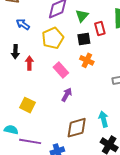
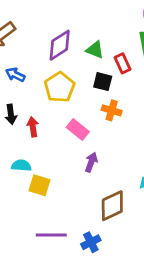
green triangle: (82, 16) -> (95, 50), turned -40
black square: (84, 39) -> (103, 82), turned 32
cyan semicircle: (11, 130) -> (21, 165), moved

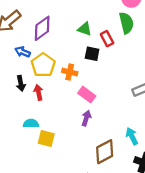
purple diamond: (60, 45) -> (42, 28), moved
yellow pentagon: (60, 87) -> (43, 65), moved
orange cross: (112, 110) -> (70, 72), moved
pink rectangle: (78, 129) -> (87, 95), moved

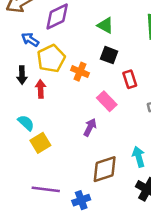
red rectangle: (107, 39) -> (130, 79), moved
pink rectangle: (87, 95) -> (107, 101), moved
cyan semicircle: (31, 123) -> (26, 123), turned 32
yellow square: (46, 138) -> (40, 143), turned 35

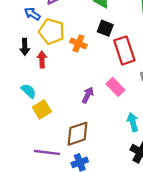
yellow pentagon: (51, 59) -> (52, 31), turned -30
red rectangle: (130, 79) -> (124, 50), size x1.6
pink rectangle: (107, 101) -> (115, 87), moved
brown diamond: (105, 169) -> (78, 134), moved

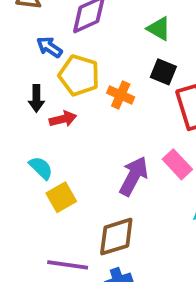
red arrow: (42, 60) -> (63, 119), turned 77
purple arrow: (88, 95) -> (134, 176), size x1.5

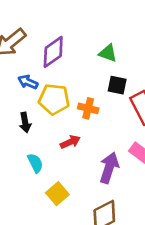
red arrow: (63, 119) -> (70, 142), moved
cyan semicircle: (41, 168) -> (35, 163), moved, turned 30

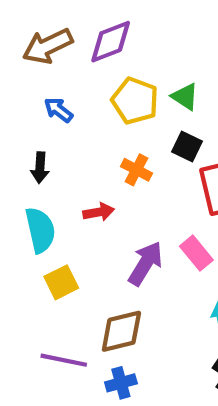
purple diamond: (53, 52) -> (111, 42), moved
yellow pentagon: (54, 99) -> (135, 101), moved
cyan semicircle: (35, 163) -> (40, 230), size x1.5

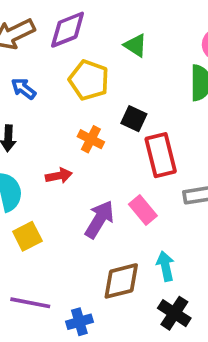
green triangle: (185, 97) -> (135, 45), moved
brown diamond: (121, 331) -> (121, 281), moved

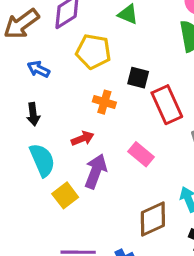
pink rectangle: (143, 210) -> (141, 154), moved
purple arrow: (99, 219) -> (96, 171), moved

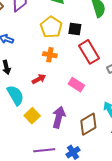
yellow pentagon: (93, 52) -> (51, 27), moved, turned 30
black square: (138, 78) -> (75, 29), moved
purple arrow: (96, 171) -> (59, 117), moved

